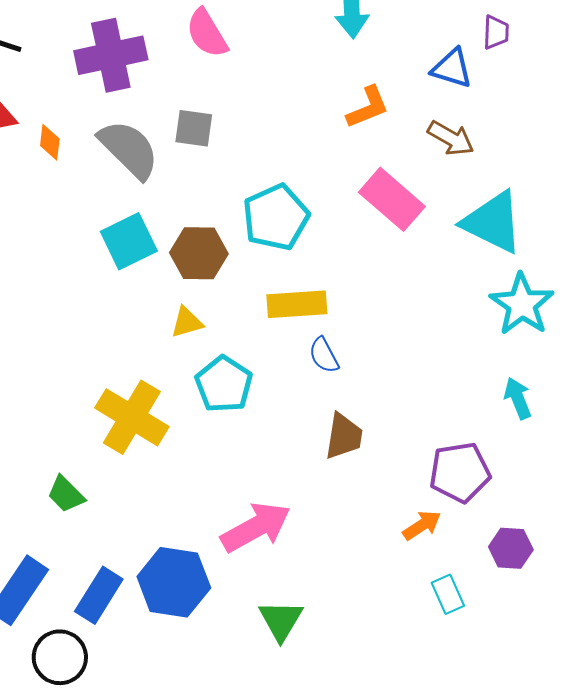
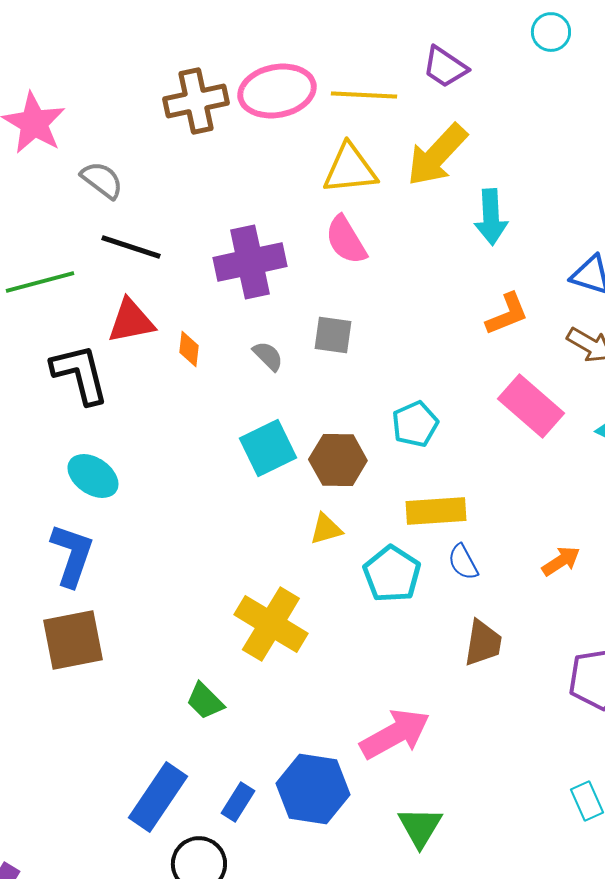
gray semicircle: (129, 149) -> (268, 356), size x0.5
cyan pentagon: (276, 217) -> (415, 424), size x0.7
cyan pentagon: (224, 384) -> (392, 574), moved
orange arrow: (422, 525) -> (561, 561), moved
blue rectangle: (99, 595) -> (238, 802), size x0.7

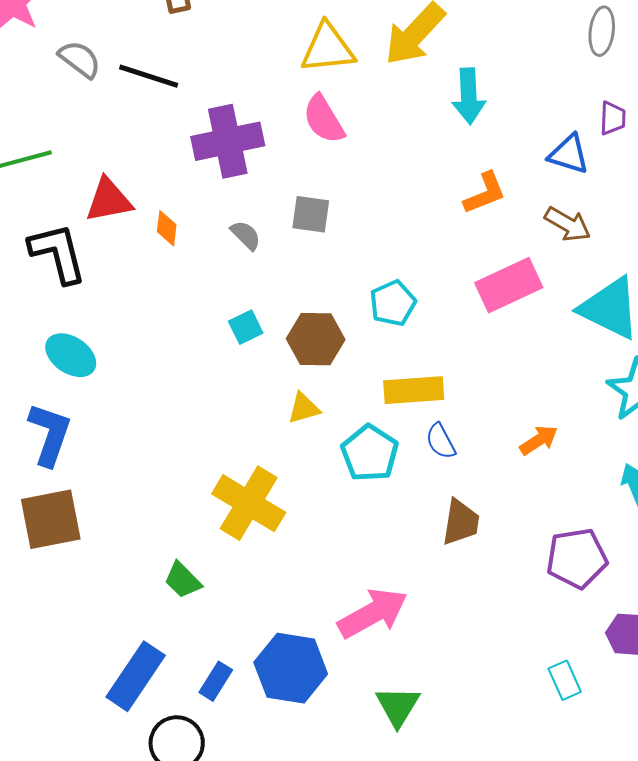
black line: (131, 247) -> (149, 76), moved
pink rectangle: (531, 406) -> (509, 285), turned -66
cyan square: (268, 448) -> (246, 327), size x0.6

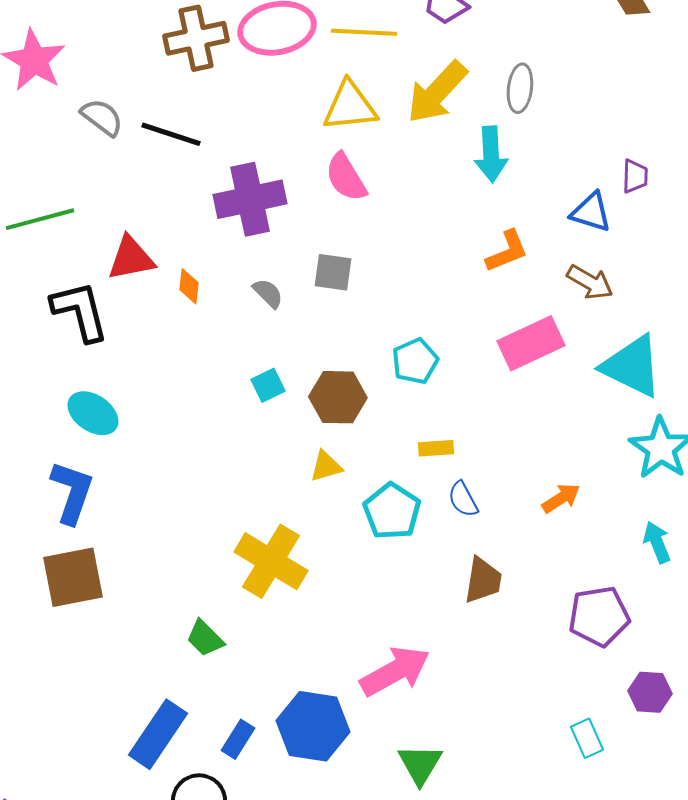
gray ellipse: (602, 31) -> (520, 88), moved
yellow rectangle: (414, 390) -> (436, 448), size x0.6

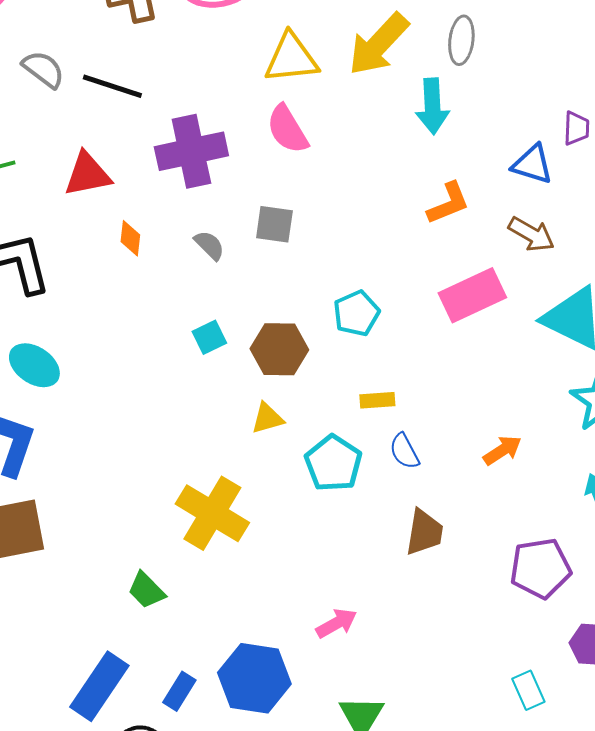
red triangle: (131, 258) -> (87, 174), moved
pink arrow: (395, 671) -> (336, 623), size x0.6

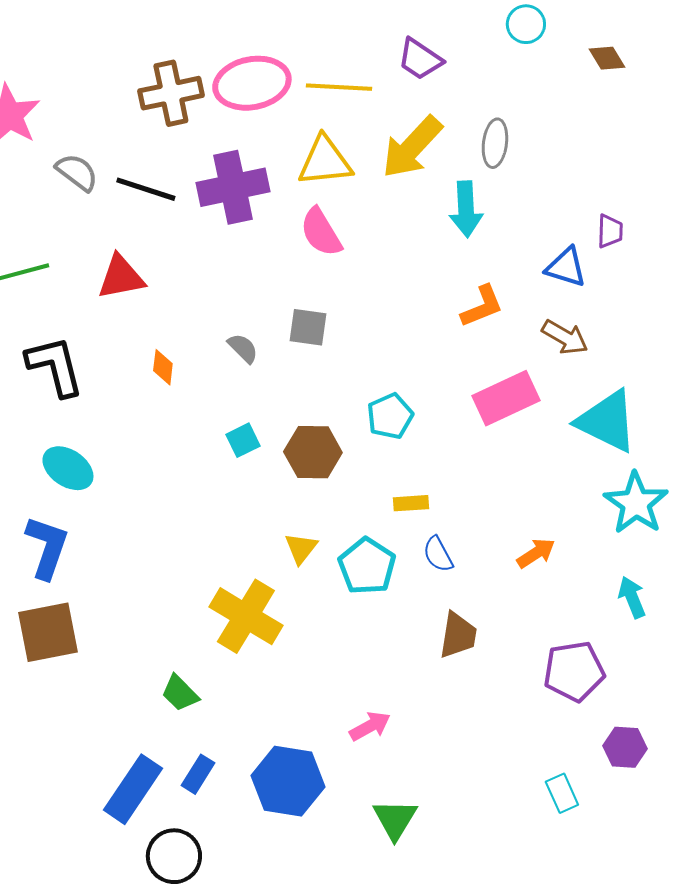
purple cross: (191, 151) -> (233, 187), moved
orange diamond: (130, 238) -> (163, 367), moved
yellow triangle: (267, 418) -> (301, 548), moved, turned -36
blue rectangle: (179, 691) -> (198, 774), moved

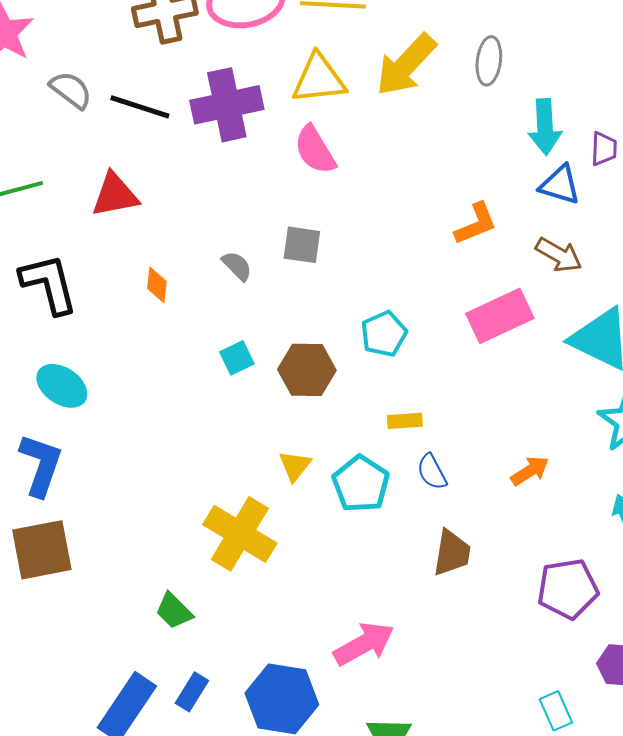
cyan arrow: (466, 209) -> (545, 127), moved
pink arrow: (370, 726) -> (364, 644), size x1.5

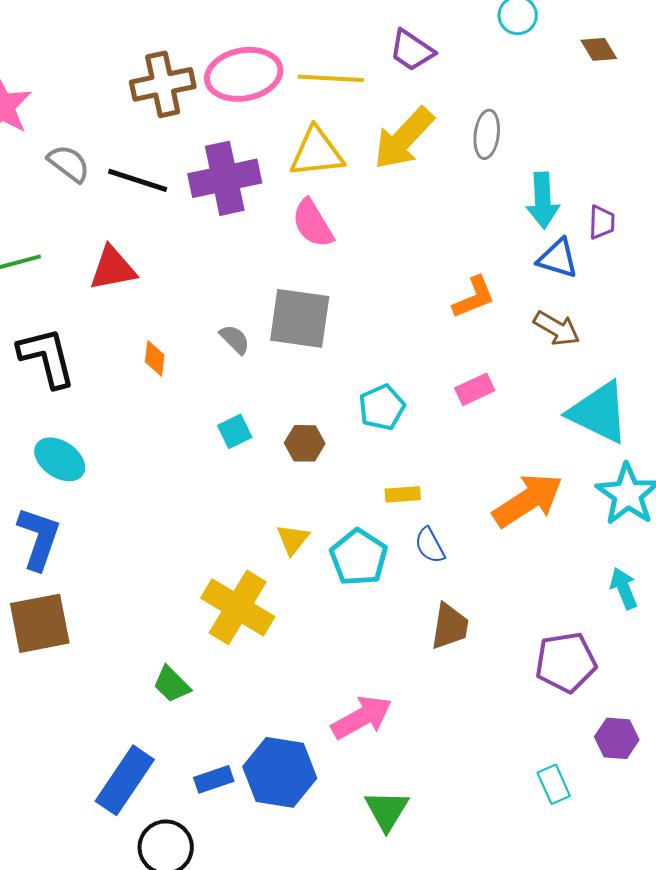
gray square: (302, 245) -> (300, 318), size x1.6
pink rectangle: (500, 316) -> (475, 389), moved, size x0.6
brown hexagon: (307, 370) -> (305, 443), size x0.7
orange arrow: (530, 471) -> (528, 500), moved, size x1.8
blue rectangle: (192, 692) -> (214, 779), moved, turned 39

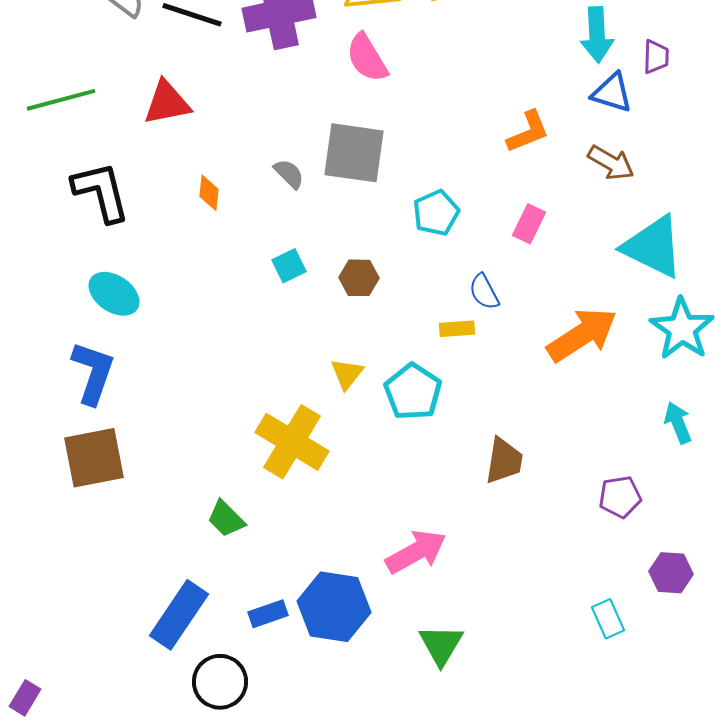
pink rectangle: (475, 389) -> (529, 224), turned -39
cyan pentagon: (382, 407) -> (436, 213), moved
blue semicircle: (430, 545) -> (484, 292), moved
purple pentagon: (566, 662) -> (620, 497), size x0.7

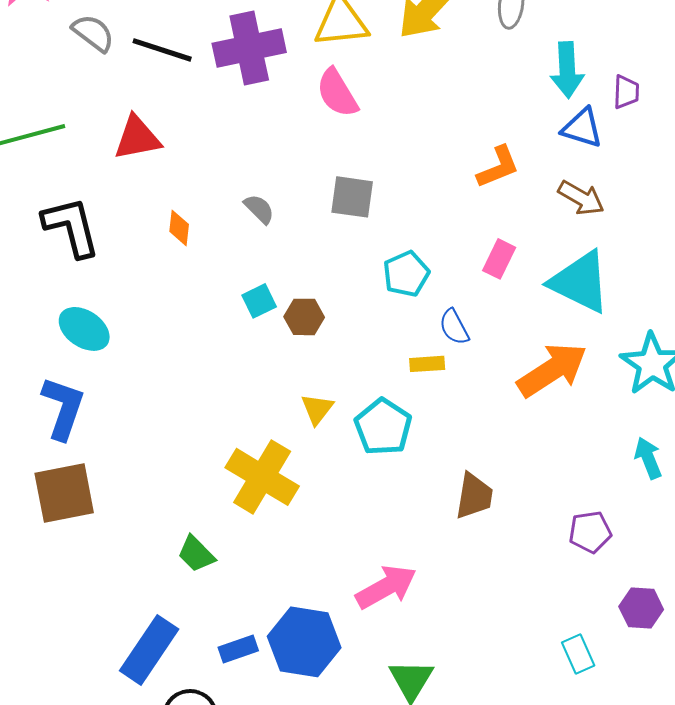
gray square: (354, 153) -> (352, 197), moved, size x0.7
cyan pentagon: (436, 213) -> (406, 274), moved
cyan triangle: (653, 247) -> (580, 282), moved
brown hexagon: (359, 278) -> (304, 317), moved

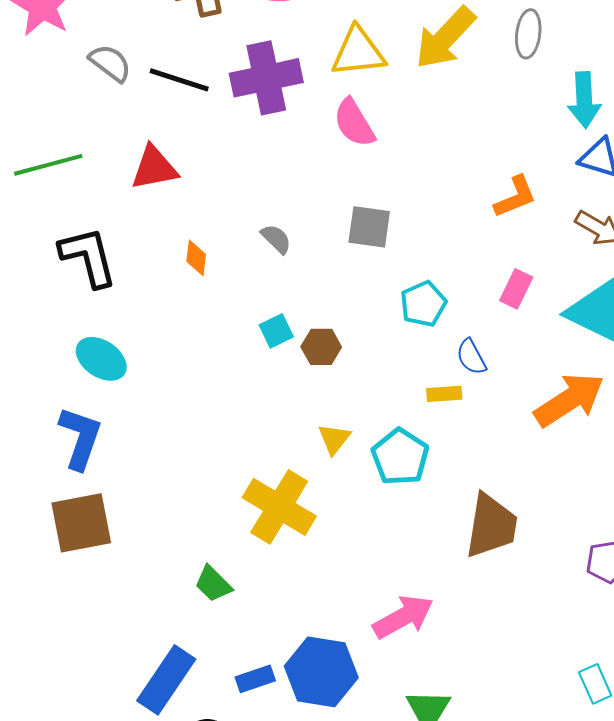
brown trapezoid: (474, 496) -> (491, 526), size x1.4

